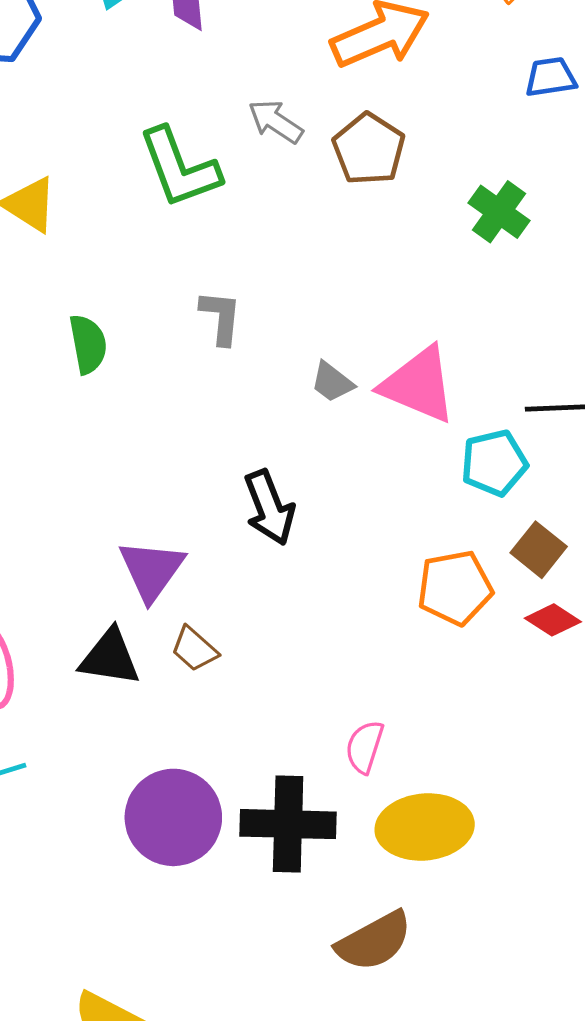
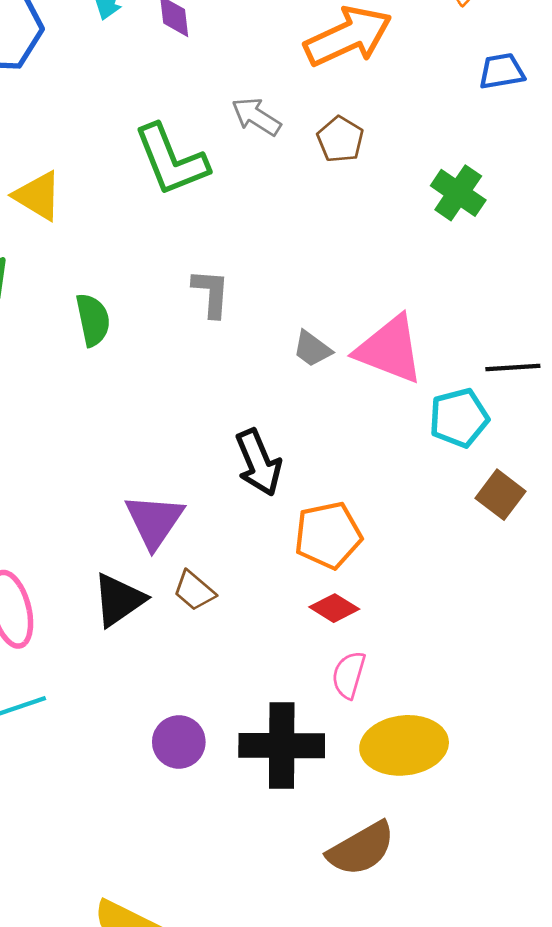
brown pentagon: (369, 149) -> (340, 139), size x0.7
orange pentagon: (455, 588) -> (328, 535), moved
red diamond: (553, 620) -> (334, 608), moved
black triangle: (110, 657) -> (119, 600), turned -42
purple circle: (173, 817) -> (179, 742), size x0.6

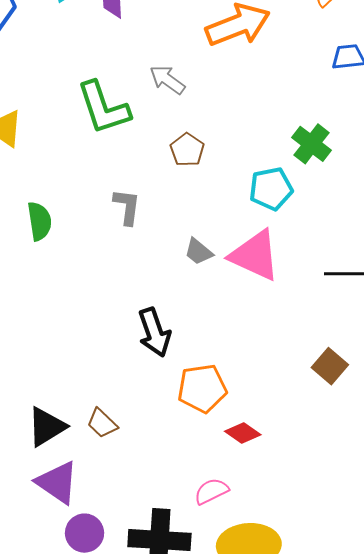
brown pentagon: (340, 139) -> (187, 150), moved
cyan pentagon: (459, 418) -> (271, 189), moved
purple triangle: (154, 521) -> (57, 482), moved, turned -33
red diamond: (334, 608) -> (243, 433), moved
pink semicircle: (349, 675) -> (211, 491), turned 44

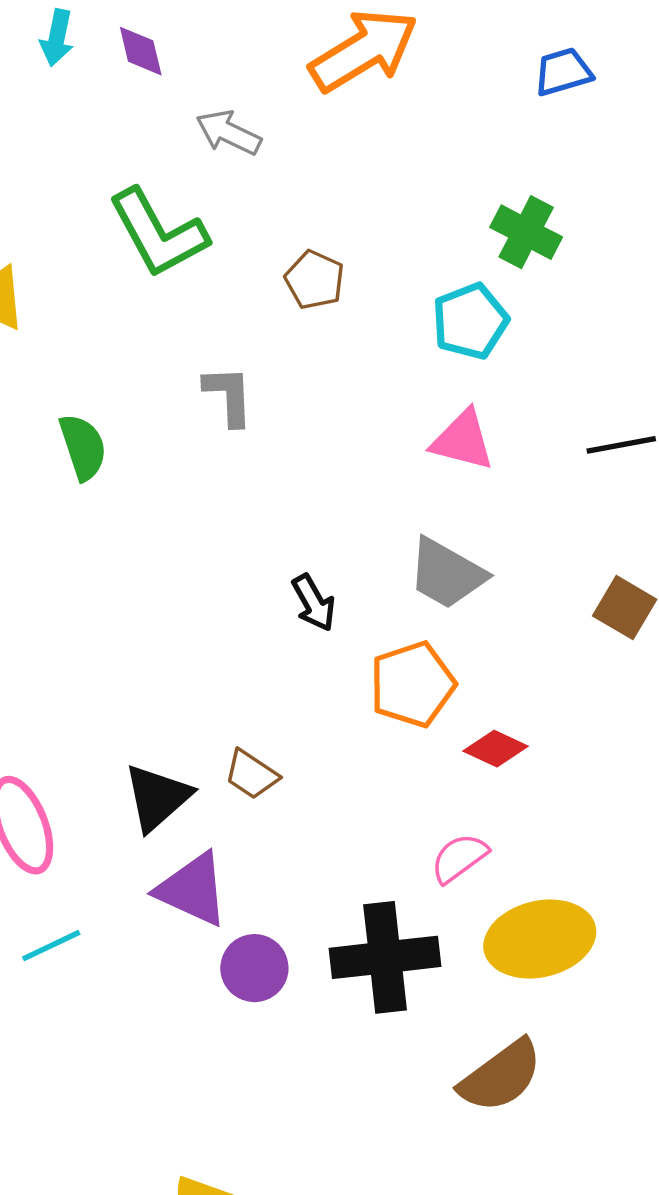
gray arrow: (167, 80) -> (229, 133), moved
gray trapezoid: (198, 252) -> (447, 574), moved, size x1.6
pink triangle: (255, 255) -> (463, 440), size x0.7
black arrow: (154, 332) -> (314, 603), size x0.7

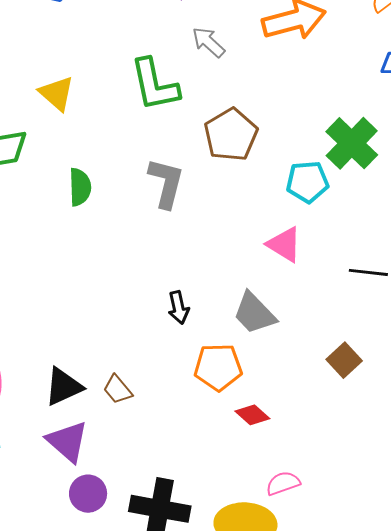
green cross: (526, 232) -> (352, 143), size x1.4
brown pentagon: (315, 280) -> (231, 135), size x1.6
gray L-shape: (229, 396) -> (166, 183), size x1.4
pink semicircle: (459, 858) -> (283, 483), moved

